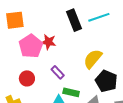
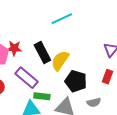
black rectangle: (74, 20) -> (42, 52), moved
purple rectangle: (58, 72) -> (26, 78), size x1.6

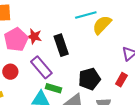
yellow semicircle: (60, 61) -> (102, 25), moved
black pentagon: (76, 81) -> (89, 79), turned 30

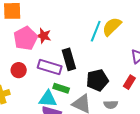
cyan line: (86, 15) -> (96, 31), moved, turned -55
black rectangle: (61, 45) -> (69, 59), moved
purple rectangle: (41, 67) -> (50, 67), turned -35

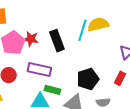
yellow semicircle: (112, 27) -> (98, 24), turned 35
black rectangle: (69, 59) -> (57, 41), moved

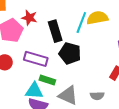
red star: (31, 39) -> (29, 18), moved
black pentagon: (88, 79) -> (70, 53), moved, turned 30

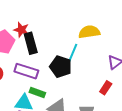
cyan line: (81, 23) -> (72, 54), moved
black rectangle: (55, 31) -> (31, 43), moved

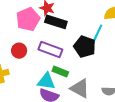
black rectangle: (31, 43) -> (56, 22), turned -60

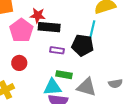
purple rectangle: (50, 49) -> (57, 50), moved, size x0.6

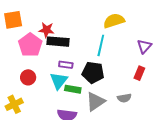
black pentagon: (83, 45) -> (93, 73), moved
cyan triangle: (52, 87) -> (59, 81), moved, turned -48
gray triangle: (87, 87) -> (95, 102), turned -50

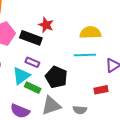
red star: (47, 30) -> (46, 25), moved
cyan line: (101, 45) -> (85, 55), moved, turned 60
red rectangle: (139, 73) -> (101, 90), turned 40

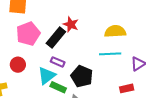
black rectangle: (31, 38) -> (56, 37), turned -70

